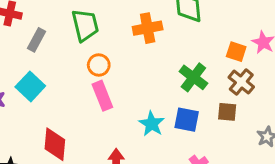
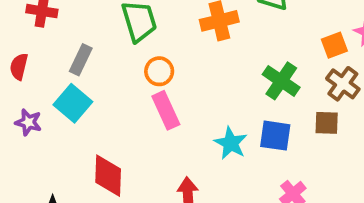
gray rectangle: (37, 40) -> (81, 60), moved
orange square: (236, 52) -> (334, 45), turned -36

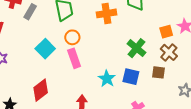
gray rectangle: (81, 60) -> (30, 12), moved
cyan square: (73, 103) -> (45, 49), moved
red diamond: (108, 176) -> (41, 90), turned 45

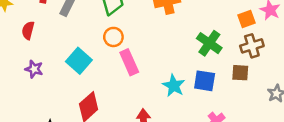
orange circle: (72, 37) -> (113, 37), moved
cyan square: (45, 49) -> (79, 61), moved
brown cross: (169, 52) -> (252, 46), turned 36

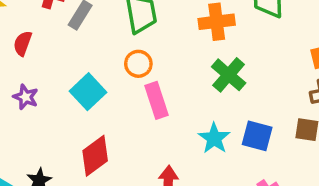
green cross: (209, 43) -> (229, 75), moved

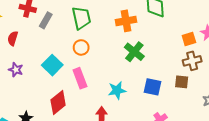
pink rectangle: (157, 100) -> (80, 78), moved
cyan star: (214, 138) -> (117, 90), moved, turned 30

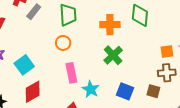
cyan square: (52, 65) -> (24, 65), moved
pink rectangle: (80, 78) -> (71, 73), moved
cyan star: (117, 90) -> (91, 89), turned 30

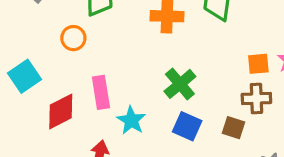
orange circle: (63, 43) -> (73, 38), moved
green cross: (113, 55) -> (180, 84), moved
red diamond: (33, 92) -> (61, 111), moved

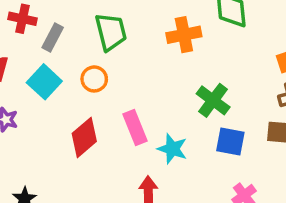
cyan square: (25, 76) -> (44, 82), moved
red diamond: (61, 111) -> (84, 137), moved

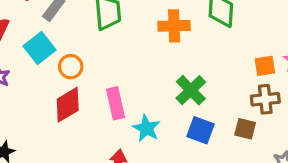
orange circle: (94, 79) -> (71, 67), moved

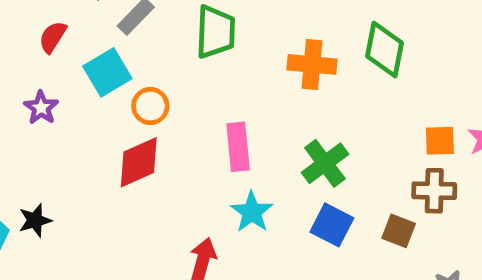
pink rectangle: (116, 103) -> (238, 147), moved

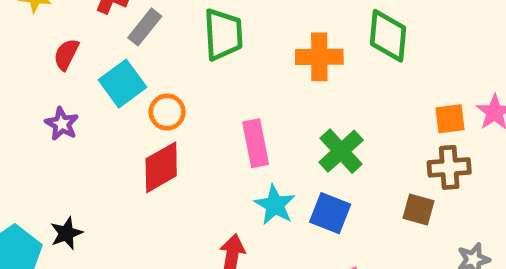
blue square: (332, 225) -> (330, 213), moved

